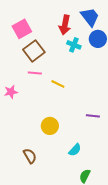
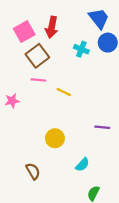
red arrow: (65, 25) -> (52, 27), moved

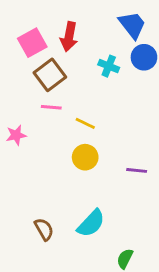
yellow circle: (55, 138) -> (85, 157), moved
cyan semicircle: (82, 165) -> (91, 223), moved, size x1.5

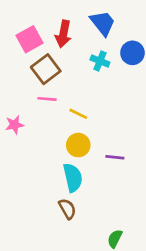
blue trapezoid: (132, 25) -> (103, 23), moved
purple line: (137, 170) -> (115, 157), moved
cyan semicircle: (91, 223) -> (73, 178), moved, turned -56
brown semicircle: (44, 229) -> (67, 209), moved

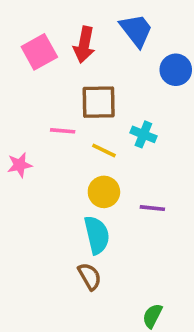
cyan cross: (100, 61) -> (143, 134), moved
brown square: (46, 69) -> (99, 102), moved, turned 36

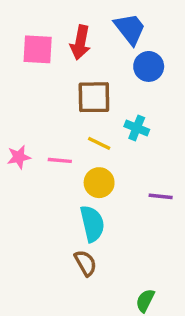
pink square: (39, 52) -> (38, 49), turned 32
blue circle: (176, 70) -> (149, 66), moved
pink line: (63, 131) -> (60, 160), moved
purple line: (152, 208) -> (161, 196), moved

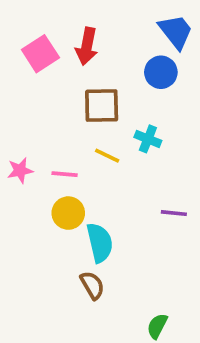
blue trapezoid: (130, 29) -> (176, 31), moved
pink square: (38, 49) -> (40, 54), turned -36
yellow circle: (99, 183) -> (68, 213), moved

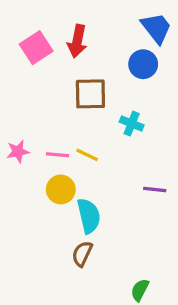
yellow line: (107, 156) -> (87, 155), moved
brown semicircle: (92, 285) -> (82, 254), turned -125

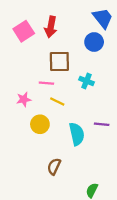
pink star: (18, 152) -> (24, 99), moved
pink line: (57, 155) -> (46, 83), moved
cyan semicircle: (89, 216) -> (77, 134), moved

